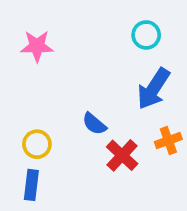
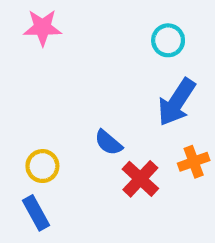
pink star: (37, 46) -> (42, 28), moved
blue rectangle: (31, 185) -> (36, 213), turned -36

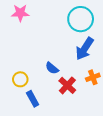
cyan circle: (168, 40) -> (81, 19), size x1.6
blue rectangle: (36, 213) -> (33, 99), moved

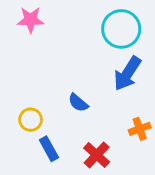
orange cross: (93, 77) -> (140, 129), moved
red cross: (67, 85) -> (97, 155), moved

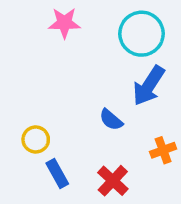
pink star: (31, 20) -> (64, 23), moved
blue semicircle: (78, 103) -> (111, 120), moved

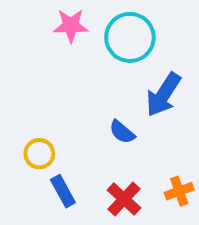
cyan circle: (142, 34) -> (130, 37), moved
orange cross: (163, 150) -> (179, 191), moved

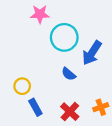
cyan circle: (130, 37) -> (64, 37), moved

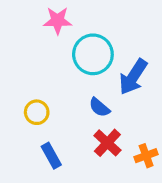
yellow circle: (22, 86) -> (37, 112), moved
red cross: (70, 112) -> (107, 143), moved

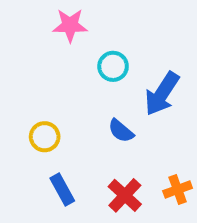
cyan circle: (93, 54) -> (113, 66), size x0.6
red cross: (107, 143) -> (125, 195), moved

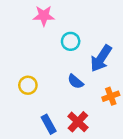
blue rectangle: (62, 189) -> (49, 124), moved
orange cross: (178, 189) -> (111, 96), moved

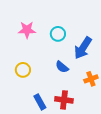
pink star: (44, 16) -> (27, 30), moved
red cross: (78, 122) -> (64, 100), turned -36

